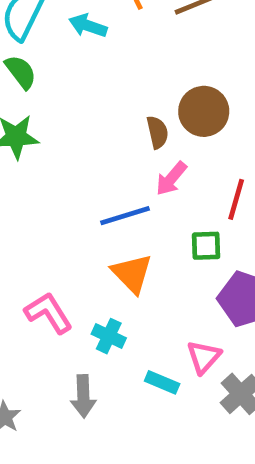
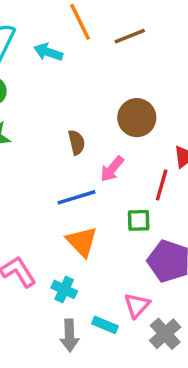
brown semicircle: (157, 132) -> (77, 142), moved
gray arrow: (83, 396) -> (69, 335), moved

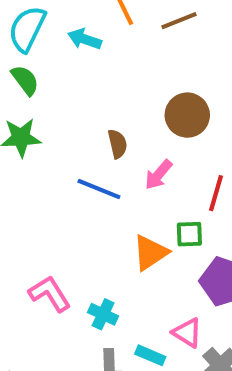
blue line: (77, 197) -> (99, 189), moved, turned 39
orange triangle: (82, 242) -> (150, 253), moved, turned 40
pink triangle: (137, 305) -> (187, 333), turned -40

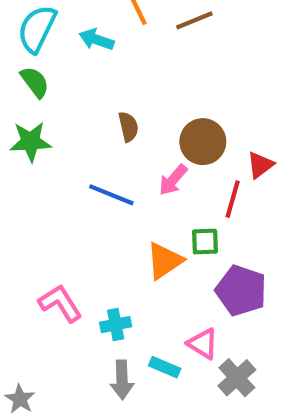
brown circle: (187, 115) -> (203, 142), moved
brown semicircle: (117, 144) -> (128, 127), moved
cyan cross: (103, 314) -> (116, 325), turned -36

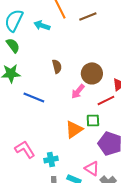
blue line: (111, 195) -> (34, 97), moved
red line: (233, 199) -> (106, 100), turned 48

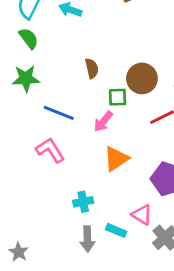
pink arrow: (78, 91) -> (103, 121), moved
green square: (93, 120) -> (118, 97), moved
pink L-shape: (25, 149) -> (50, 150), moved

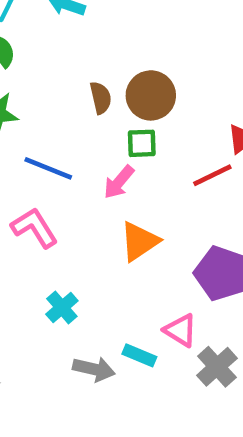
brown circle: (142, 78) -> (151, 95), moved
cyan cross: (83, 202) -> (62, 308), moved, turned -30
gray arrow: (87, 239) -> (94, 369), turned -75

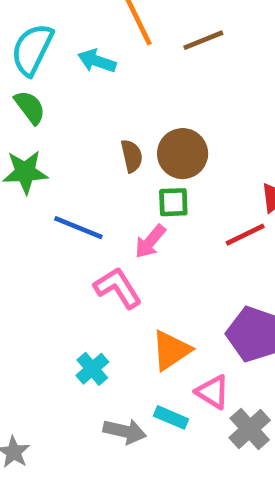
pink L-shape: (35, 228) -> (118, 288), moved
orange triangle: (139, 241) -> (171, 350), moved

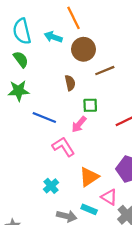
brown line: (203, 40) -> (105, 71), moved
cyan semicircle: (32, 49) -> (22, 31), turned -40
brown circle: (183, 154) -> (83, 49), moved

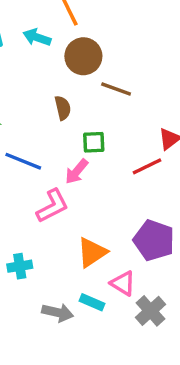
brown line: (105, 71) -> (116, 89), turned 42
pink L-shape: (63, 147) -> (52, 206), turned 95
cyan cross: (51, 186) -> (20, 266), moved, turned 32

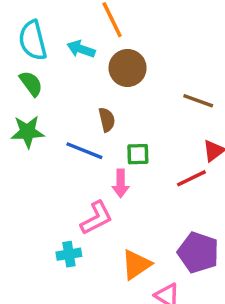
brown line: (116, 89) -> (198, 101), moved
blue line: (23, 161) -> (84, 151), moved
pink arrow: (77, 172) -> (121, 183), turned -40
cyan cross: (20, 266) -> (69, 254), moved

